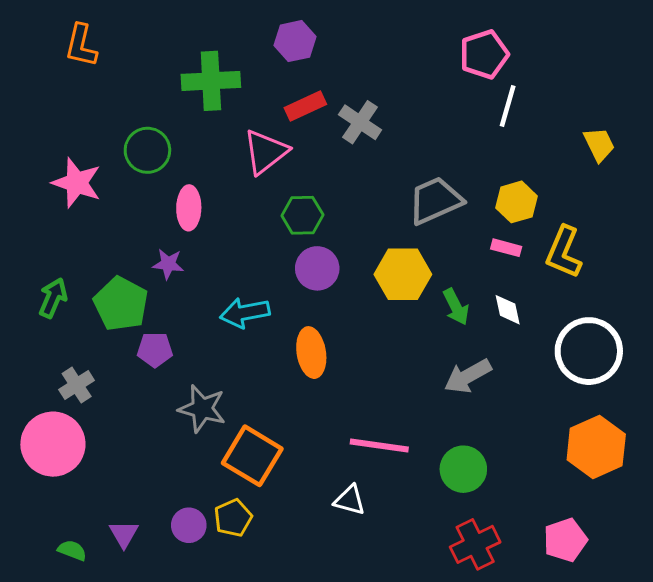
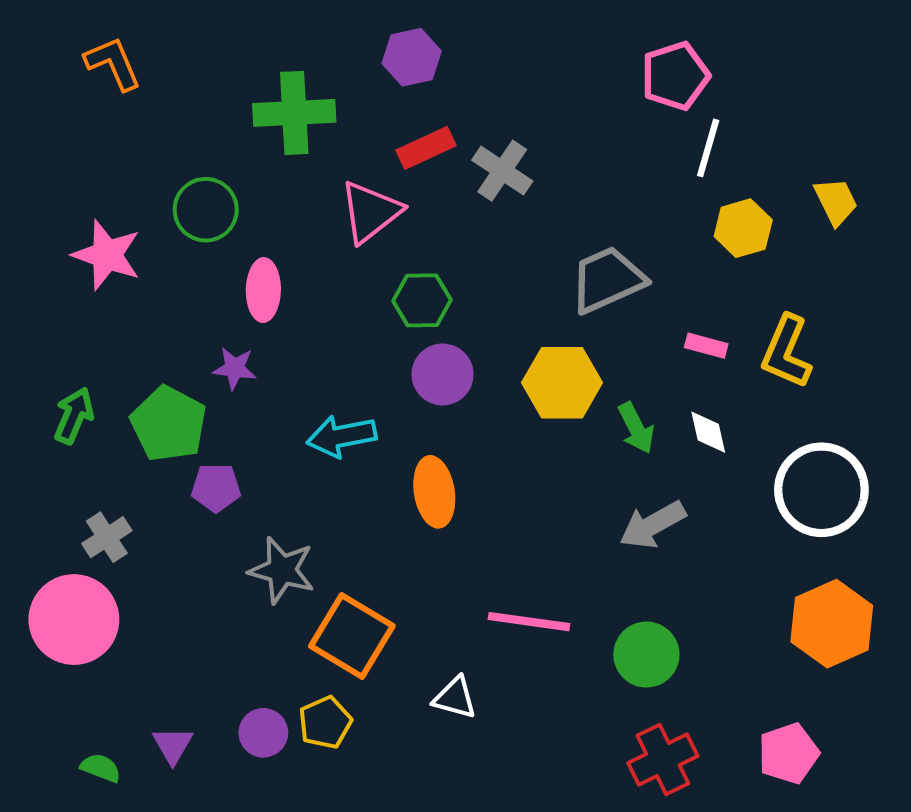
orange L-shape: (81, 45) -> (113, 63), turned 144
yellow hexagon: (516, 202) -> (743, 228), moved
white triangle: (350, 500) -> (455, 698), moved

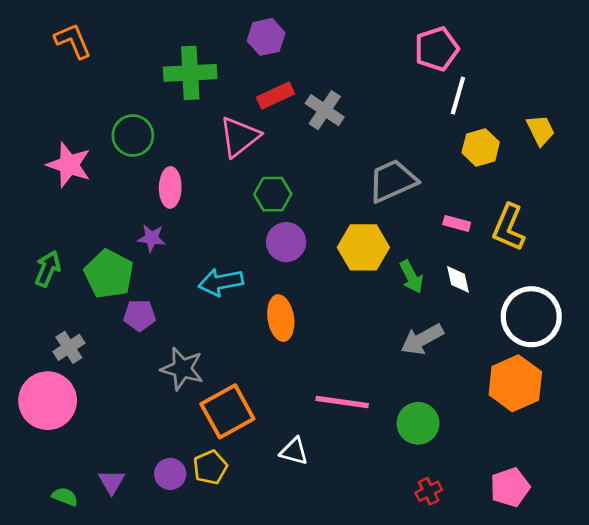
orange hexagon: (832, 624) -> (515, 383), moved
orange square: (352, 636) -> (227, 411), turned 30
red cross: (663, 760) -> (429, 491), size x0.6

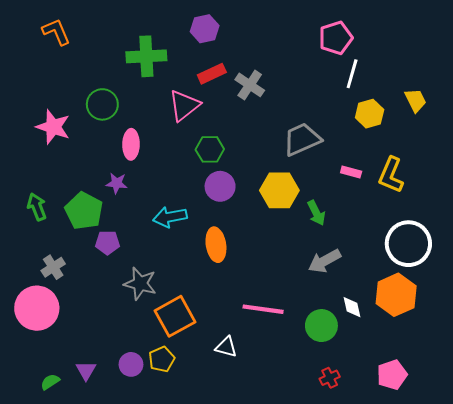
green arrow: (48, 269) -> (37, 207), turned -44
white diamond: (458, 279) -> (352, 307), moved
green semicircle: (65, 497) -> (50, 382), turned -54

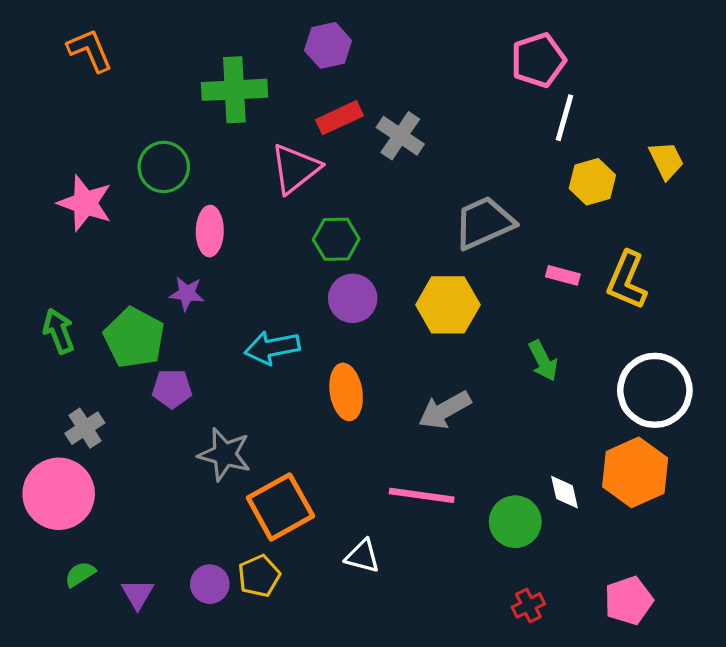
green arrow: (316, 213) -> (543, 361), moved
gray arrow: (324, 261) -> (445, 410), moved
green semicircle: (50, 382) -> (80, 574), moved

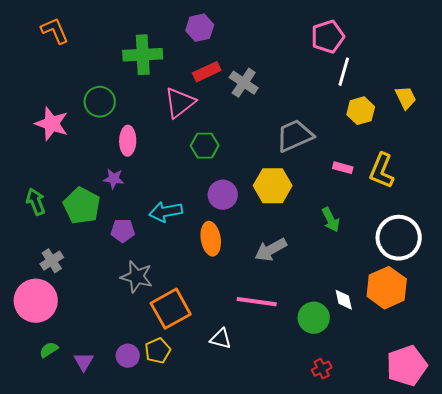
purple circle: (353, 298) -> (223, 195), moved
purple pentagon: (172, 389) -> (123, 231), moved
pink pentagon: (629, 601) -> (407, 366), moved, size x1.4

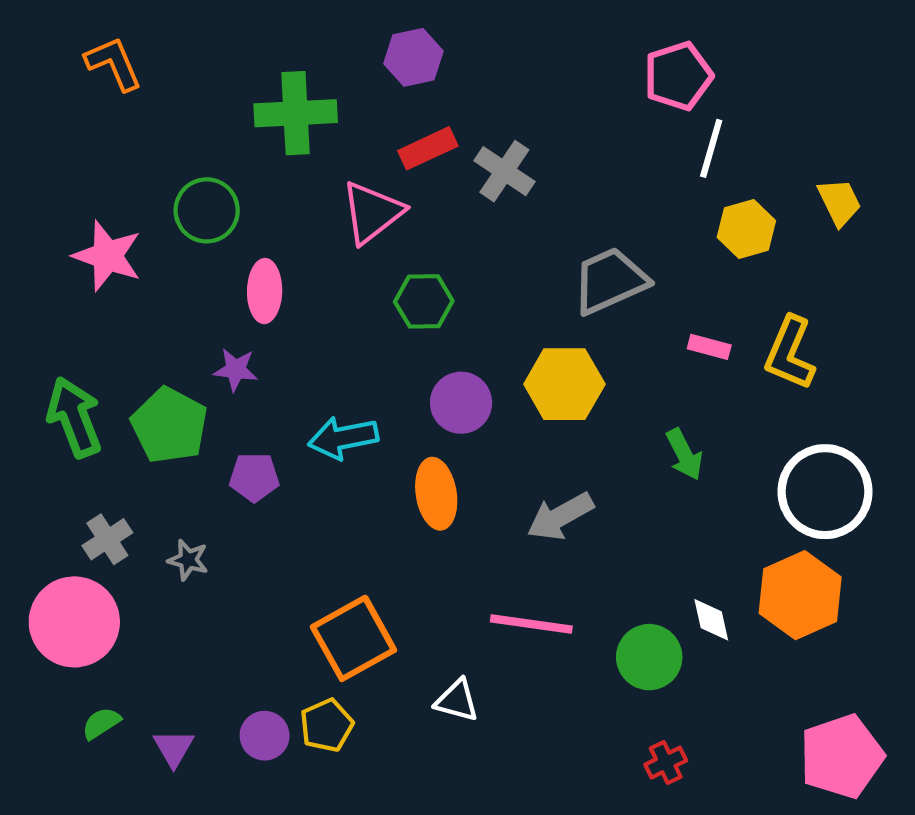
green arrow: (36, 202) -> (74, 417), size x1.4
gray star: (137, 277) -> (188, 560), moved, size x0.6

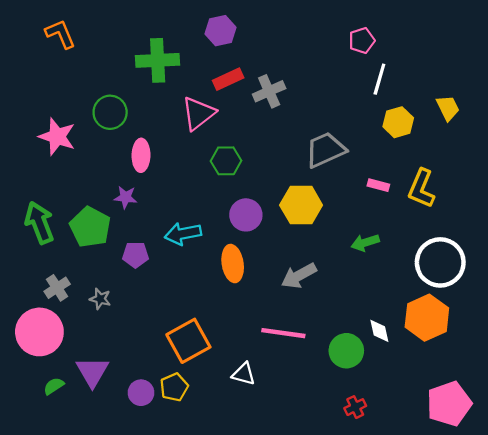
pink pentagon: (678, 76) -> (362, 41), size x0.7
gray cross: (504, 171) -> (269, 91), turned 32
green arrow: (684, 454) -> (365, 243), turned 100
purple triangle: (174, 748) -> (92, 372), moved, size x1.5

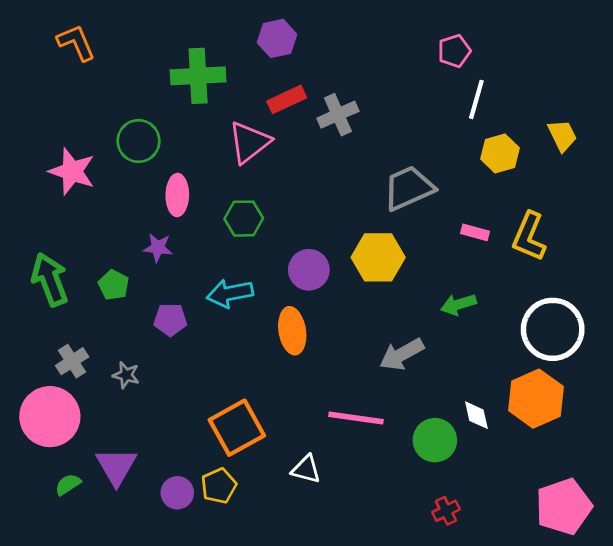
green hexagon: (226, 161) -> (244, 219), moved
green pentagon: (90, 227) -> (114, 285), size x0.6
gray arrow: (299, 276) -> (402, 354), moved

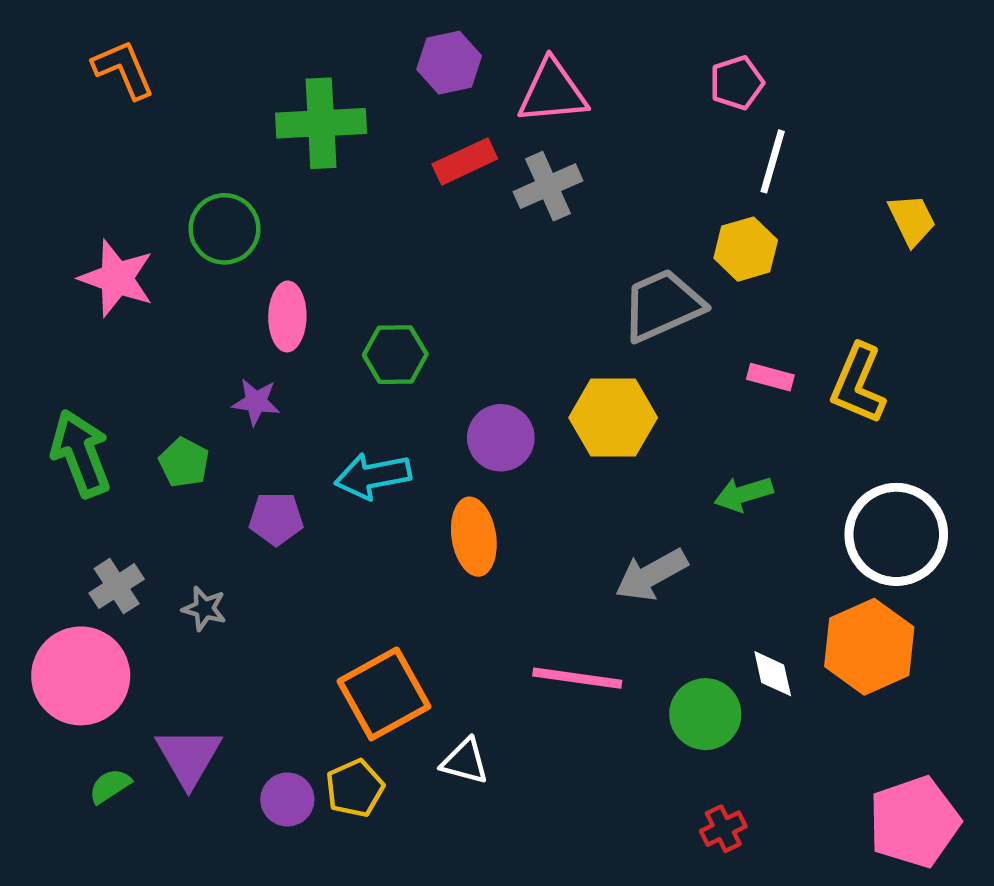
pink triangle: (249, 142) -> (552, 92), moved, turned 33
yellow hexagon: (500, 153) -> (746, 249), moved
white triangle: (306, 469) -> (465, 761), moved

